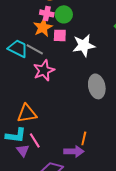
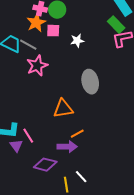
white star: (84, 45) -> (77, 41), size x0.6
orange triangle: (27, 113) -> (63, 109), moved
orange line: (84, 138) -> (77, 134), turned 48

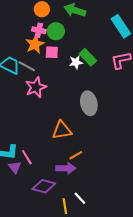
green rectangle: (116, 25) -> (88, 57), moved

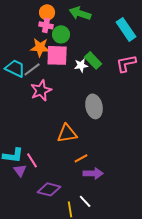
pink cross: (39, 30) -> (46, 25), moved
orange star: (35, 44) -> (40, 47), turned 30
pink square: (52, 52) -> (57, 55), size x1.6
gray line: (27, 66) -> (32, 69), turned -66
purple arrow: (66, 168) -> (93, 173), moved

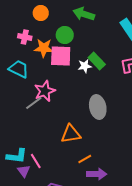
orange circle: (47, 12) -> (41, 13), moved
pink cross: (46, 25) -> (25, 37), moved
gray line: (32, 69) -> (34, 103), moved

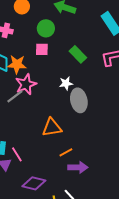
orange star: (44, 48) -> (17, 64), moved
pink square: (61, 56) -> (42, 49), size x0.6
white star: (85, 66) -> (66, 83), moved

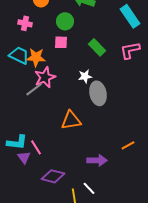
orange line: (66, 152) -> (128, 145), moved

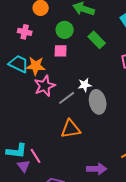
green rectangle: (97, 47) -> (97, 40), moved
gray line: (34, 89) -> (67, 98), moved

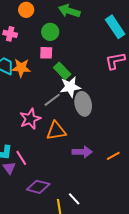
green rectangle: (97, 40) -> (62, 71), moved
white star: (85, 85) -> (70, 87), size x1.5
pink star: (45, 86) -> (30, 119), moved
purple arrow: (97, 169) -> (82, 152), moved

